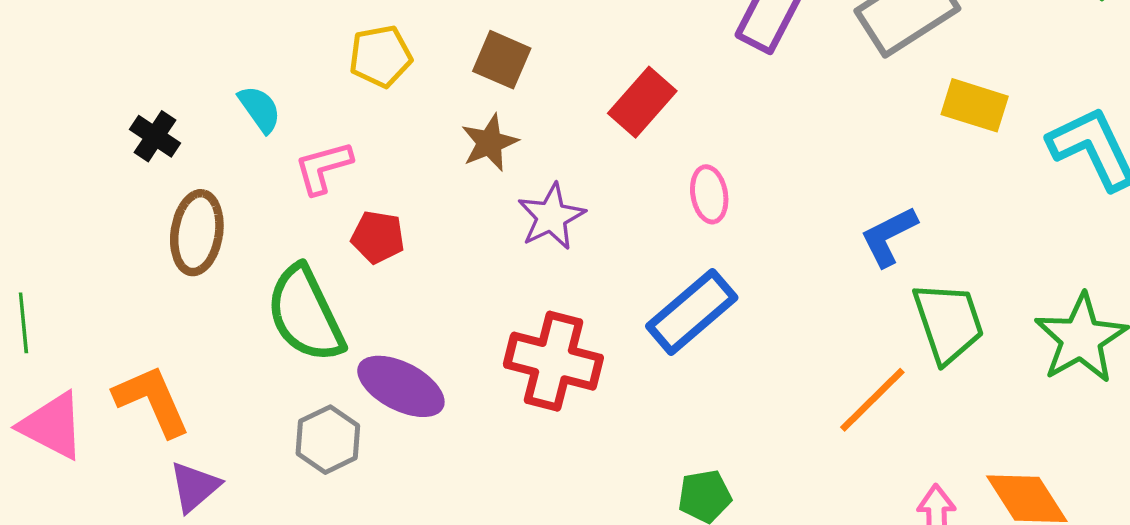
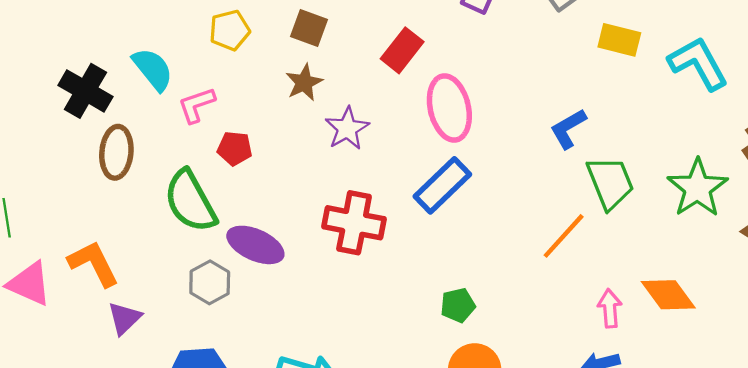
cyan semicircle: (260, 109) -> (153, 69), size x1.4
black cross: (155, 136) -> (85, 91), size x1.6
pink ellipse: (709, 194) -> (449, 108), size x1.8

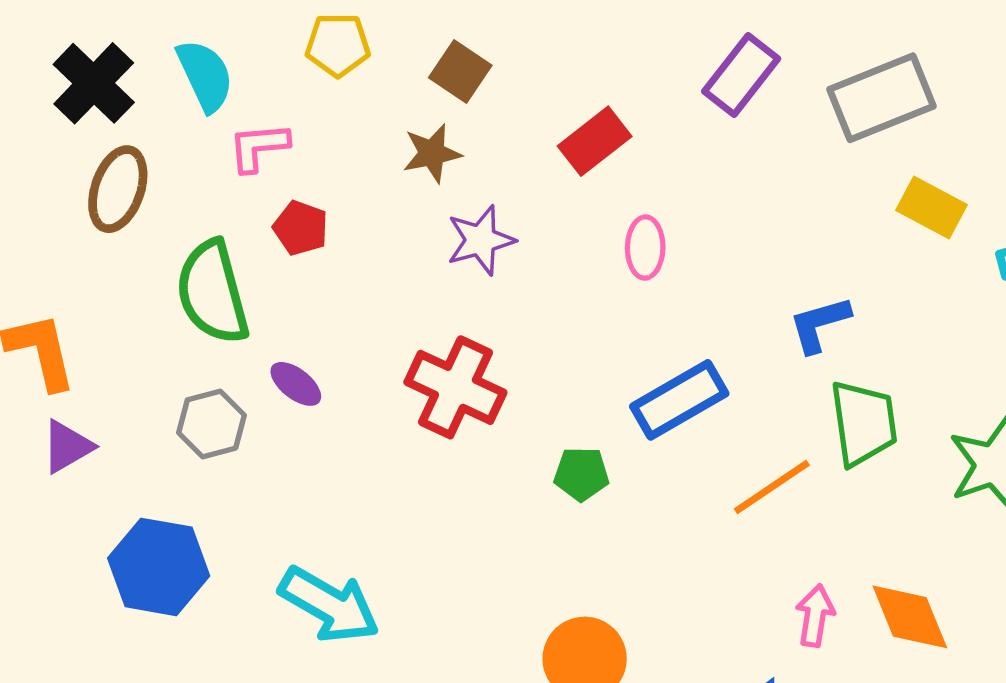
pink ellipse: (449, 108) -> (645, 248), size x0.6
blue rectangle: (442, 185) -> (679, 400), moved
purple ellipse: (255, 245) -> (296, 384), size x0.6
green pentagon: (458, 305) -> (581, 474), moved

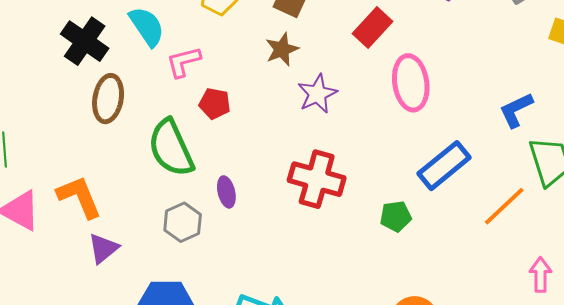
pink ellipse: (645, 248) -> (411, 83), size x1.6
purple ellipse: (296, 384) -> (226, 192), turned 48

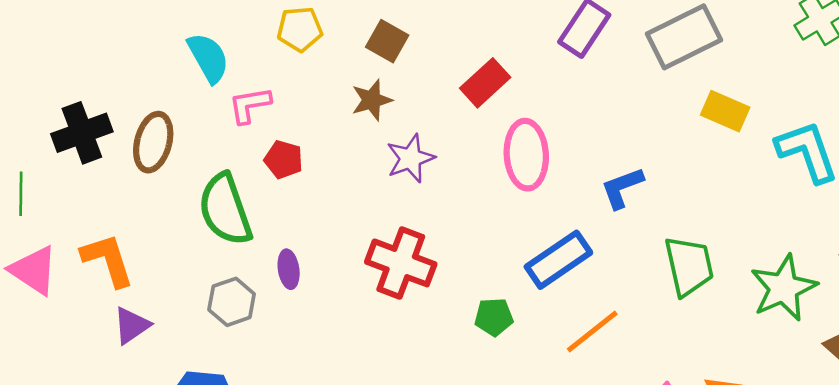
black cross: (85, 41) -> (82, 133), moved, turned 30
blue L-shape: (516, 110) -> (622, 188), moved
orange line: (504, 206) -> (592, 332), moved

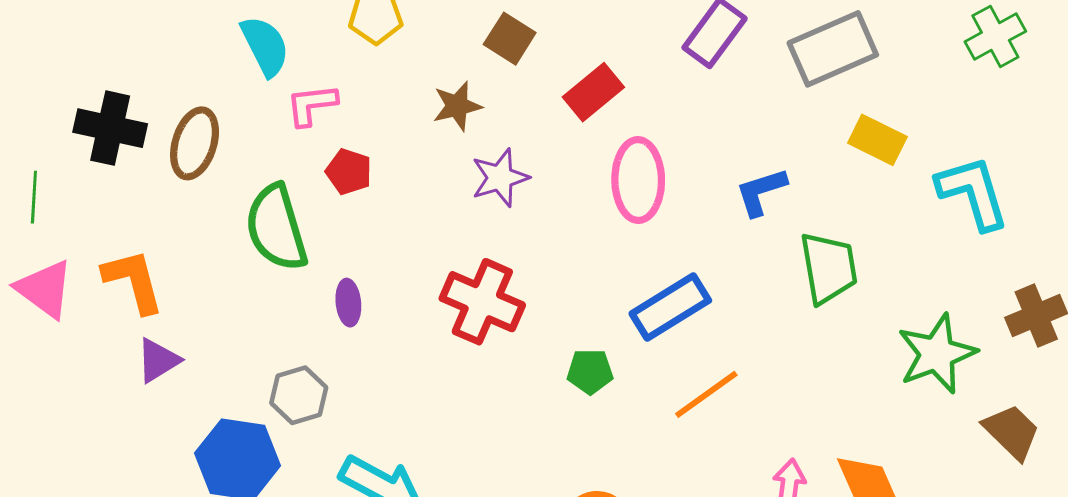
brown square: (387, 41) -> (510, 39), moved
black cross: (82, 133) -> (110, 128), turned 30
blue L-shape: (622, 188) -> (761, 192), moved
green trapezoid: (689, 266) -> (829, 268), moved
gray hexagon: (232, 302) -> (299, 395), moved

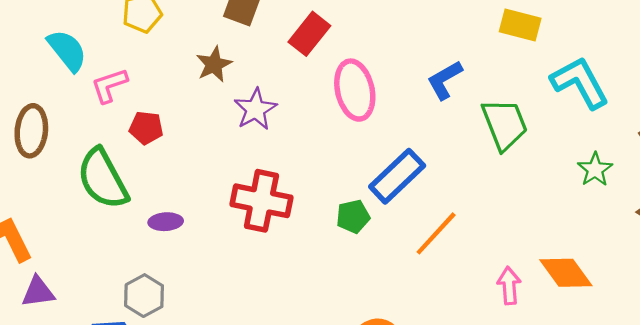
cyan L-shape: (973, 193) -> (580, 83), moved
purple ellipse: (348, 303) -> (166, 222), turned -76
green star: (937, 354) -> (595, 169), size x0.6
purple triangle: (158, 360) -> (38, 292), turned 36
green pentagon: (590, 371) -> (353, 217), moved

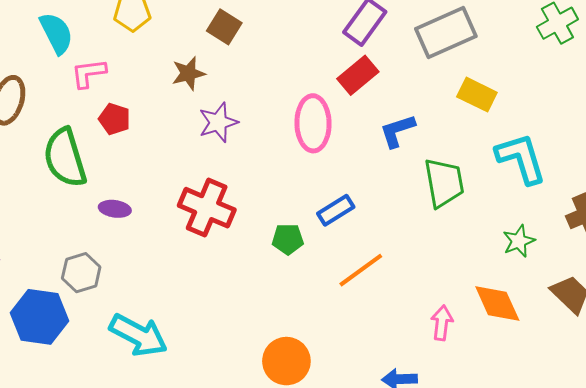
red rectangle: (309, 34) -> (358, 75), moved
blue rectangle: (397, 176) -> (336, 210), size x0.7
orange diamond: (566, 273) -> (497, 304), moved
pink arrow: (509, 286) -> (442, 323), moved

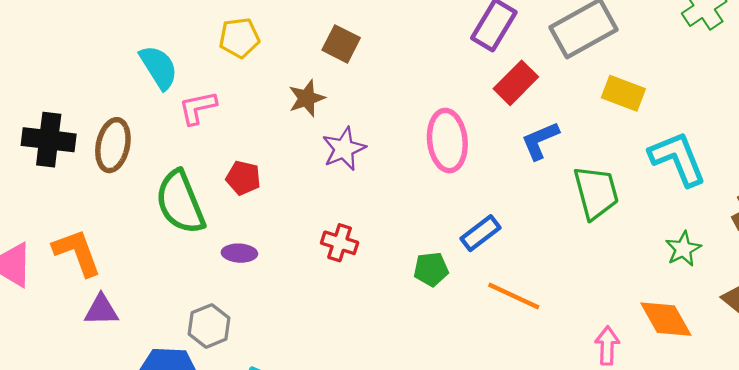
red rectangle: (358, 75) -> (516, 83), moved
red pentagon: (114, 119) -> (243, 178), moved
red cross: (207, 208) -> (340, 243), size x0.6
orange line: (361, 270) -> (514, 296), turned 66

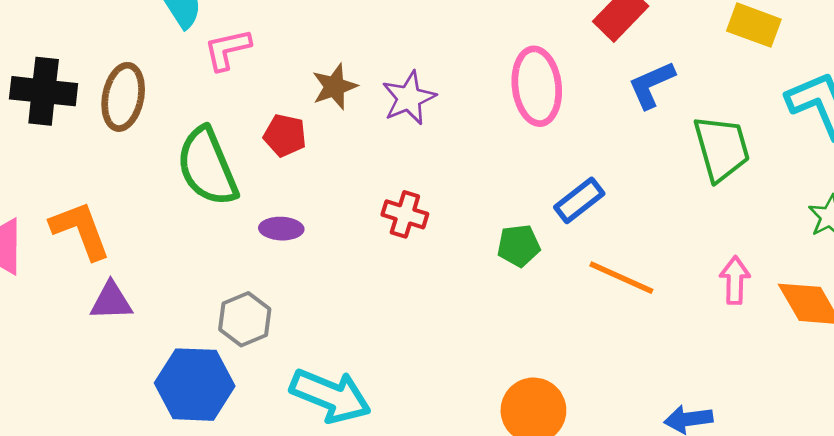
brown star: (307, 98) -> (334, 87), moved
pink arrow: (607, 346) -> (735, 280), moved

